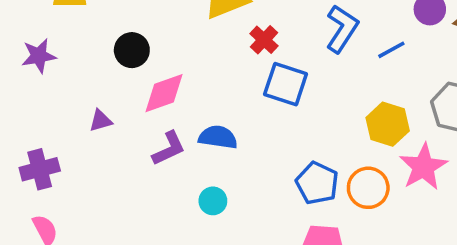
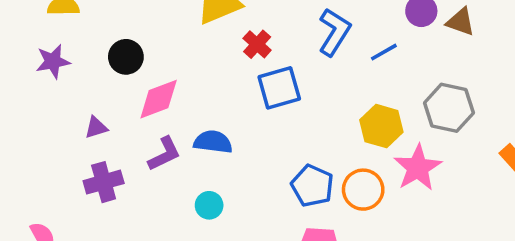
purple star: (39, 56) -> (53, 61), moved
blue square: (286, 84) -> (279, 88), turned -33
purple cross: (40, 169) -> (104, 182), moved

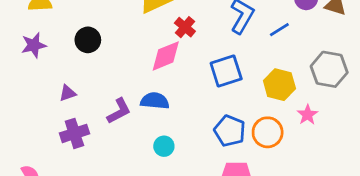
blue square: (279, 88) -> (226, 71), moved
pink diamond: (159, 99) -> (166, 56), moved
pink star: (418, 168) -> (307, 115), size x0.6
cyan circle: (209, 205) -> (164, 146), moved

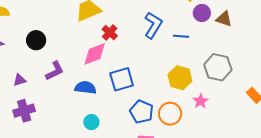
blue line: (279, 30) -> (181, 36), turned 35
blue square: (226, 71) -> (122, 79), moved
purple L-shape: (119, 111) -> (55, 71), moved

